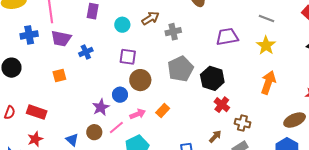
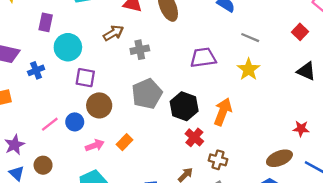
cyan circle: (122, 25) -> (68, 47), moved, size x1.5
orange arrow: (268, 83) -> (223, 112), moved
purple star: (101, 107) -> (15, 145), moved
pink line: (116, 128) -> (50, 124), moved

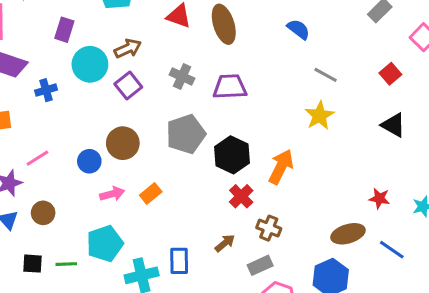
brown arrow: (113, 33) -> (128, 48), moved
gray cross: (140, 50) -> (182, 77), turned 30
purple trapezoid: (203, 58) -> (230, 87), moved
purple square: (85, 78) -> (128, 85), moved, turned 36
pink line: (50, 124) -> (37, 158), moved

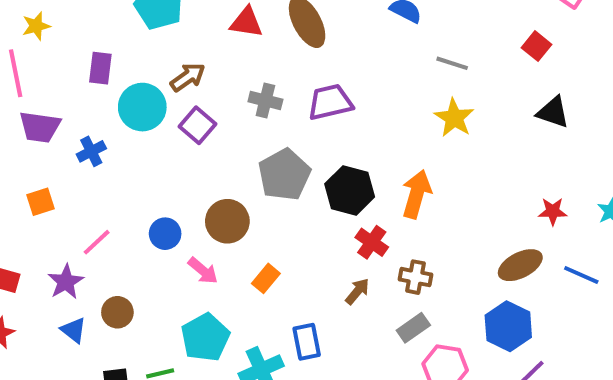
brown circle: (123, 143) -> (227, 221), moved
pink arrow: (112, 194) -> (203, 271), turned 65
orange rectangle: (151, 194) -> (266, 278), moved
brown arrow: (225, 243) -> (357, 291), moved

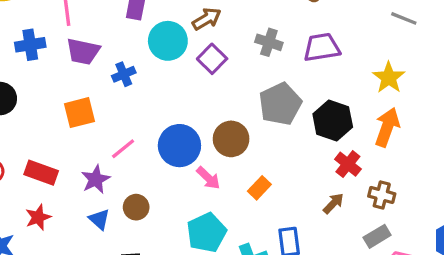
gray line: (452, 63) -> (404, 18), moved
yellow star: (454, 118) -> (389, 78), moved
orange square: (41, 202) -> (79, 113), size x1.4
blue circle: (165, 234) -> (179, 146), size x1.6

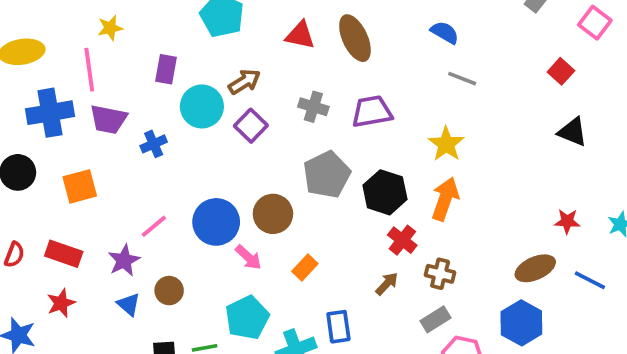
blue cross: (30, 45) -> (50, 113), size x1.4
orange square: (79, 113) -> (80, 186), moved

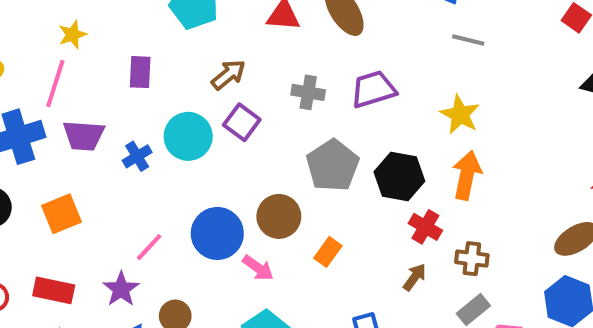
pink line: (89, 70) -> (55, 83), turned 33
cyan circle: (202, 106) -> (188, 136), moved
orange rectangle: (305, 268) -> (328, 252), moved

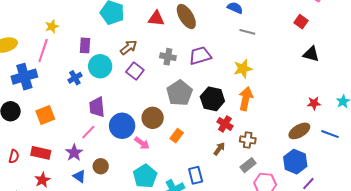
yellow star: (460, 115) -> (243, 69), turned 30
purple trapezoid: (84, 136) -> (97, 107), moved, turned 80
cyan circle: (188, 136) -> (100, 66), moved
blue cross: (137, 156) -> (75, 78), moved

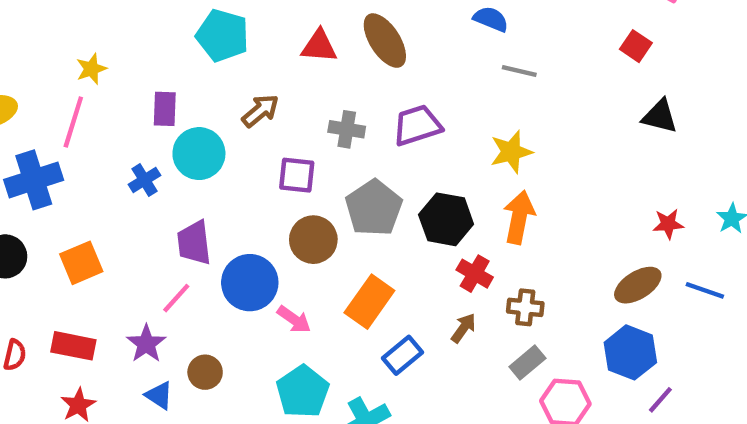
purple square: (135, 71) -> (297, 175), moved, turned -30
brown circle: (153, 118) -> (313, 240), moved
orange rectangle: (177, 136) -> (369, 302), size x1.6
blue rectangle: (196, 175) -> (402, 355), moved, turned 66

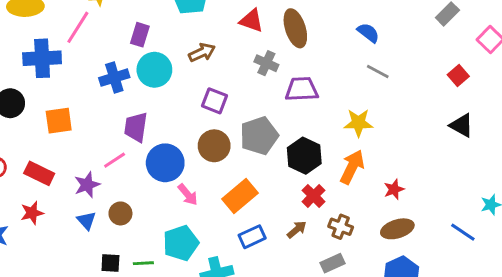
gray cross: (347, 129) -> (266, 63), moved
blue cross: (144, 180) -> (114, 78), size x1.4
red star: (668, 224) -> (394, 189), moved, turned -30
brown ellipse: (638, 285) -> (397, 229), moved
blue line: (705, 290) -> (463, 232), moved

